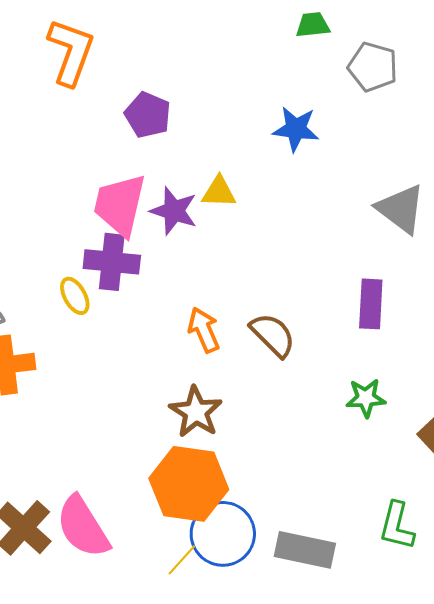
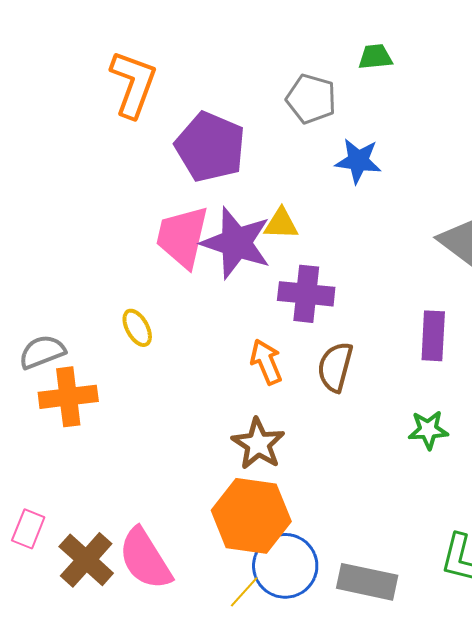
gray pentagon: (373, 67) -> (311, 99), moved
purple pentagon: (148, 115) -> (210, 147), size x1.5
purple star: (174, 211) -> (236, 243), size x1.5
purple cross: (112, 262) -> (306, 294), moved
brown semicircle: (273, 335) -> (335, 367), turned -120

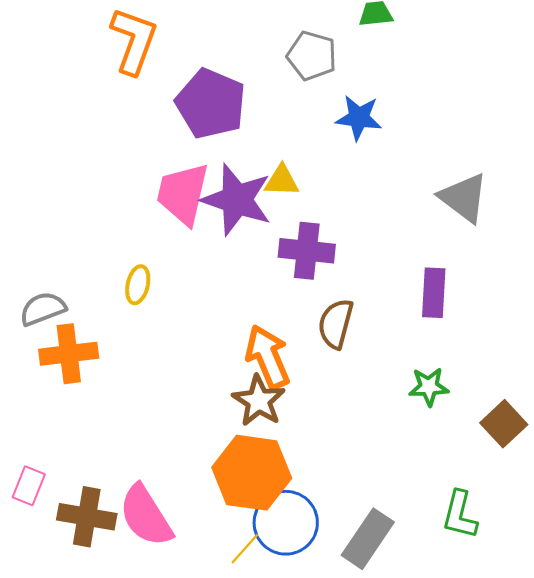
yellow ellipse: (137, 328) -> (138, 285), turned 42
orange arrow: (266, 362) -> (268, 357), moved, size x1.4
brown cross: (86, 560) -> (87, 517), turned -32
gray rectangle: (367, 582) -> (368, 539), turned -68

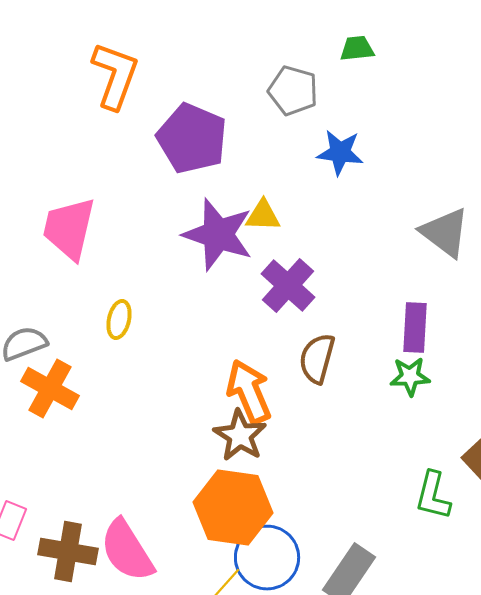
pink trapezoid: (183, 194) -> (69, 228), moved
purple cross: (307, 251) -> (288, 286), turned 36
orange cross: (69, 354) -> (50, 388), turned 36
green star: (429, 387) -> (410, 376), moved
green L-shape: (460, 515) -> (433, 496), moved

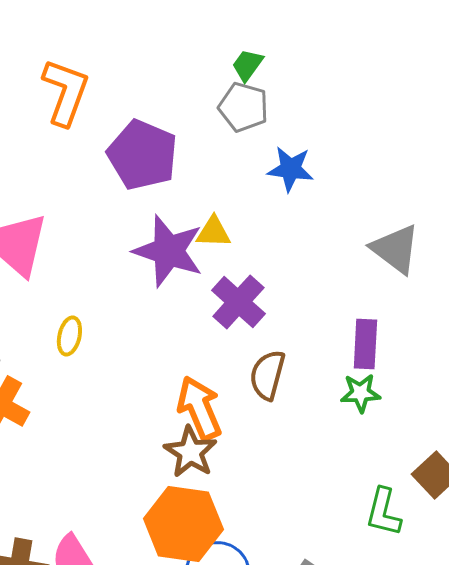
green trapezoid: (357, 48) -> (247, 65), moved, turned -48

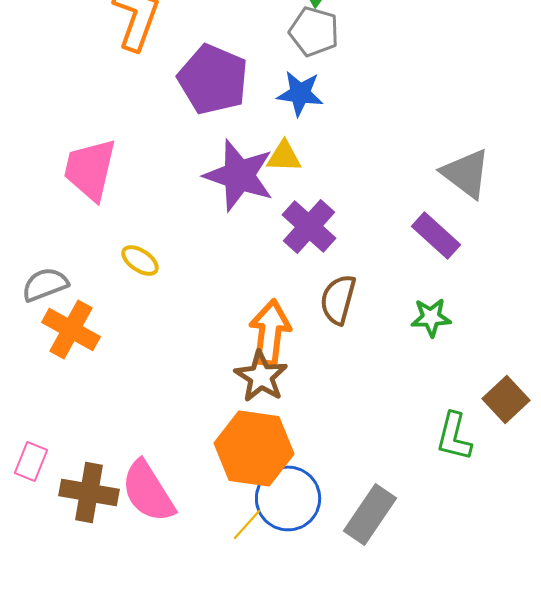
blue star: (290, 169) -> (300, 93), moved
yellow ellipse: (69, 336) -> (140, 260), turned -69
purple rectangle: (365, 344) -> (436, 235), moved, turned -51
orange arrow: (199, 408) -> (270, 332), turned 30

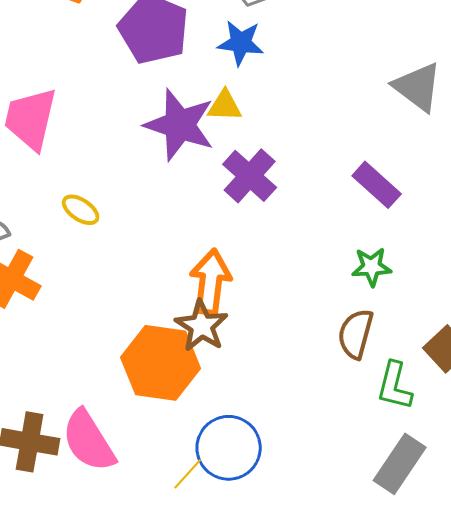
gray triangle: (466, 173) -> (418, 87), moved
brown semicircle: (338, 299) -> (356, 334), moved
orange hexagon: (254, 448) -> (161, 363), moved
gray rectangle: (370, 514) -> (400, 464), moved

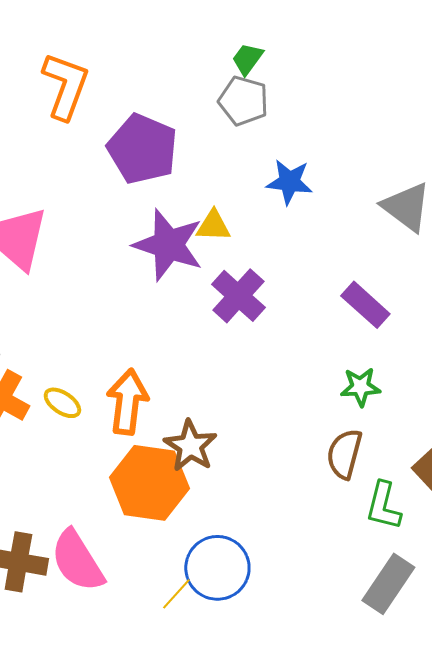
blue star: (241, 43) -> (289, 182), moved
yellow ellipse: (81, 210) -> (62, 403), moved
orange arrow: (211, 282) -> (127, 402), moved

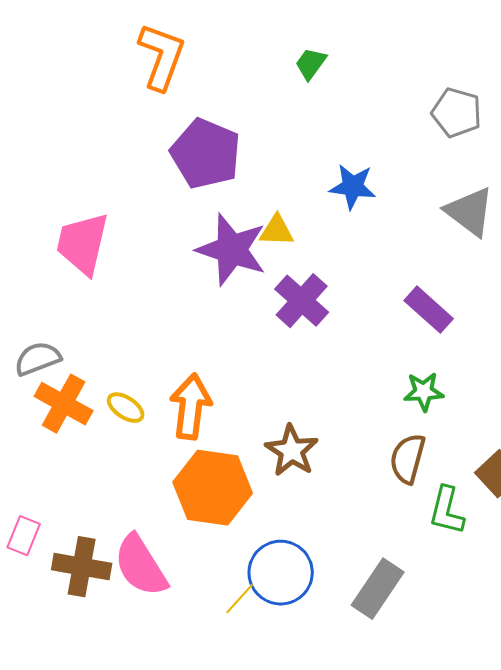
orange L-shape: (65, 86) -> (162, 57), moved
gray pentagon: (243, 101) -> (457, 113), moved
brown star: (190, 446) -> (292, 451), moved
gray rectangle: (388, 584) -> (378, 589), moved

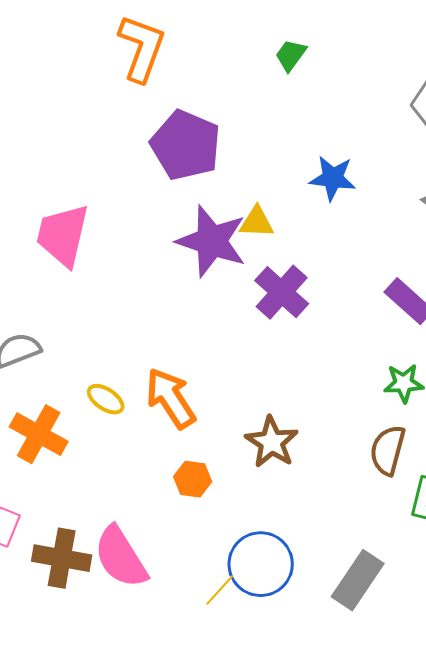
orange cross: (64, 404) -> (39, 434), moved
orange arrow: (191, 407) -> (171, 398), turned -40
orange hexagon: (213, 488) -> (193, 479), size x0.5

